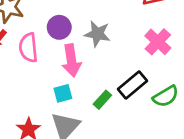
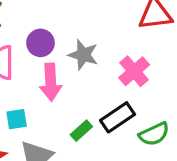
pink cross: (158, 42) -> (134, 71), moved
cyan square: (63, 93) -> (17, 119), moved

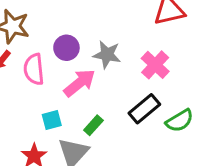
pink arrow: (51, 82) -> (80, 83), turned -120
green rectangle: (81, 131) -> (93, 125), moved

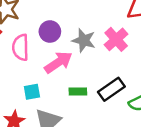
pink cross: (155, 65) -> (116, 39), moved
green rectangle: (93, 125) -> (78, 92), moved, turned 42

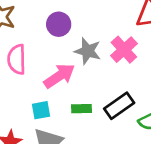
purple circle: (50, 31) -> (59, 24), moved
cyan square: (32, 92) -> (41, 110), moved

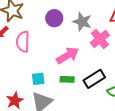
gray star: (88, 51) -> (82, 22), moved
pink arrow: (59, 76) -> (68, 55), moved

